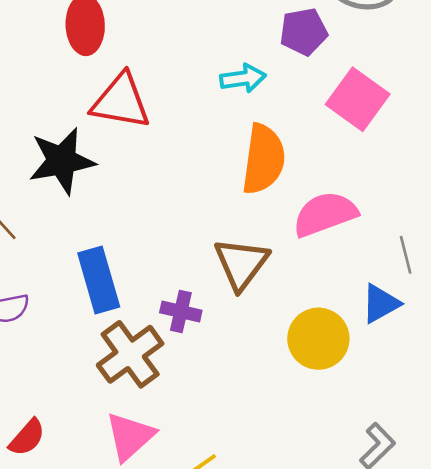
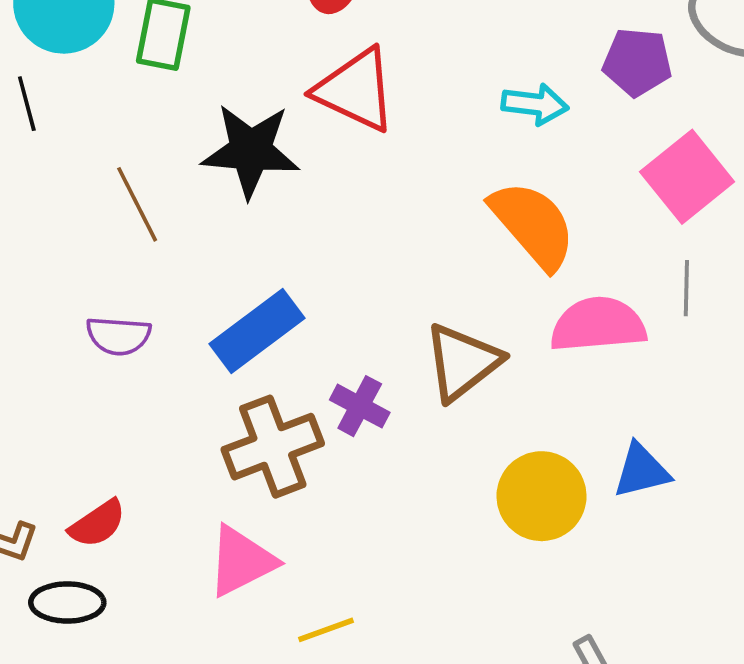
orange semicircle: (263, 159) -> (533, 225), turned -64
gray line: (406, 255) -> (686, 288), moved
blue rectangle: (99, 280) -> (257, 331), turned 54

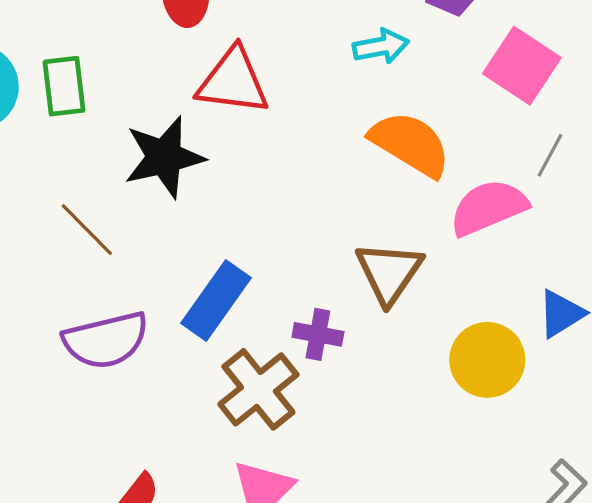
gray line: (686, 288) -> (550, 155), turned 45
purple semicircle: (118, 336) -> (106, 340), size x1.6

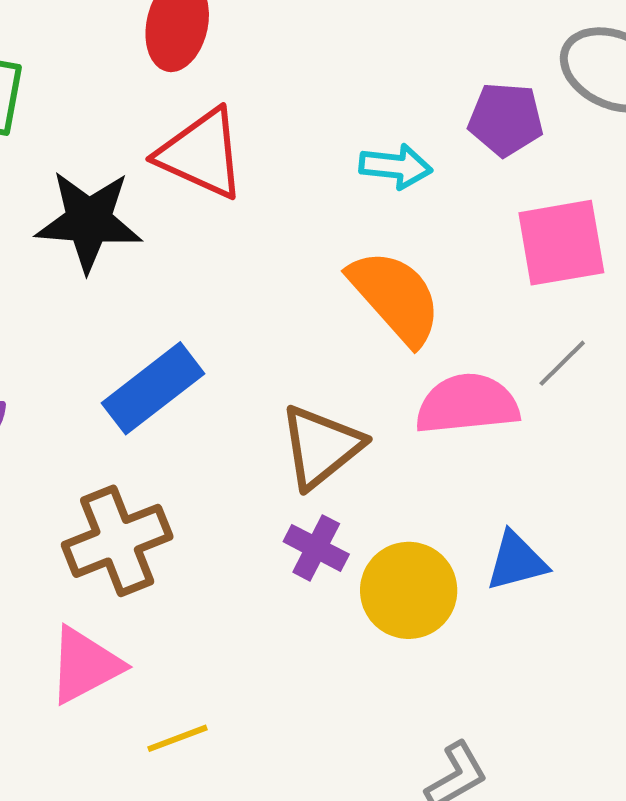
pink square: (522, 66) -> (561, 243), turned 30
blue rectangle: (216, 301) -> (153, 388), moved
purple cross: (318, 334) -> (316, 548), moved

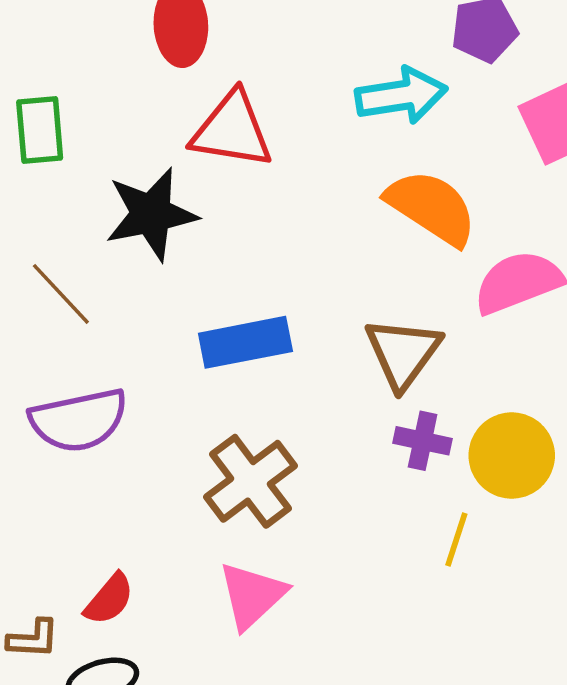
cyan arrow: (396, 166) -> (401, 95), size x1.4
blue rectangle: (153, 388) -> (245, 342), turned 42
yellow line: (178, 738) -> (456, 539), moved, turned -36

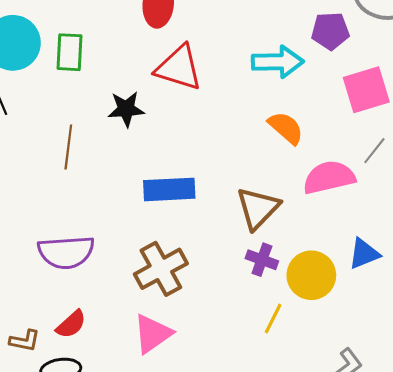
orange semicircle: (431, 207) -> (286, 128), size x0.7
black star: (151, 214) -> (126, 109), size x0.7
brown line: (61, 294) -> (68, 147), turned 42
purple semicircle: (79, 420) -> (66, 252), moved

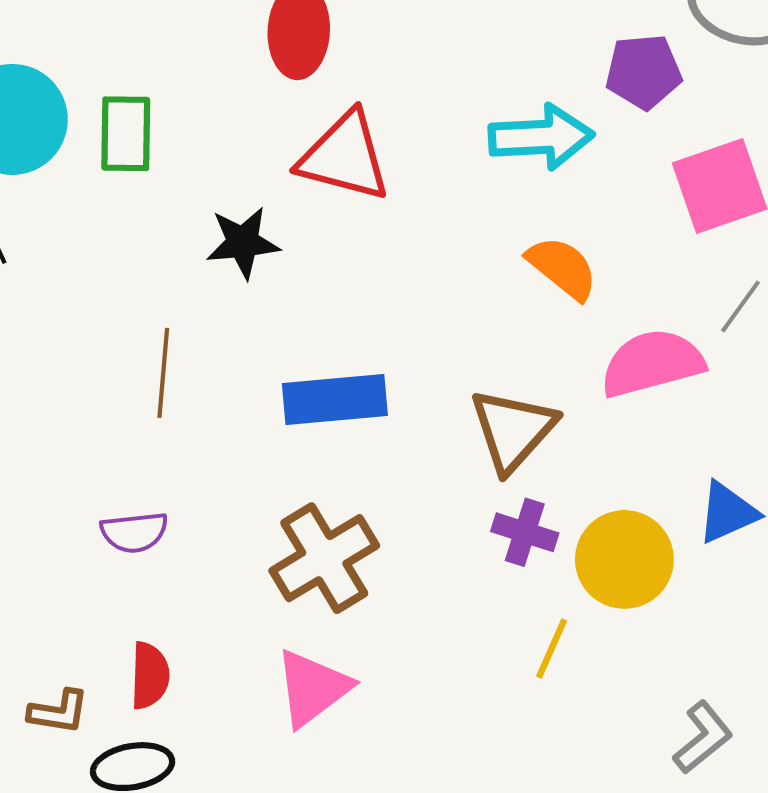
brown line: (68, 147) -> (163, 373), moved
purple semicircle: (66, 252) -> (134, 532), size x0.6
red semicircle: (71, 324) -> (150, 676), turned -44

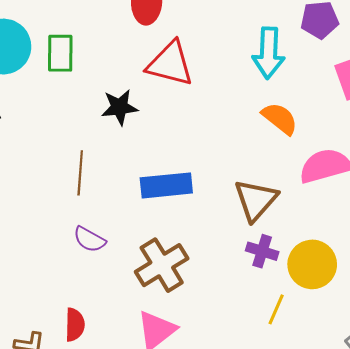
cyan arrow: (541, 137) -> (269, 53), turned 96
purple semicircle: (134, 532) -> (89, 239), moved, turned 36

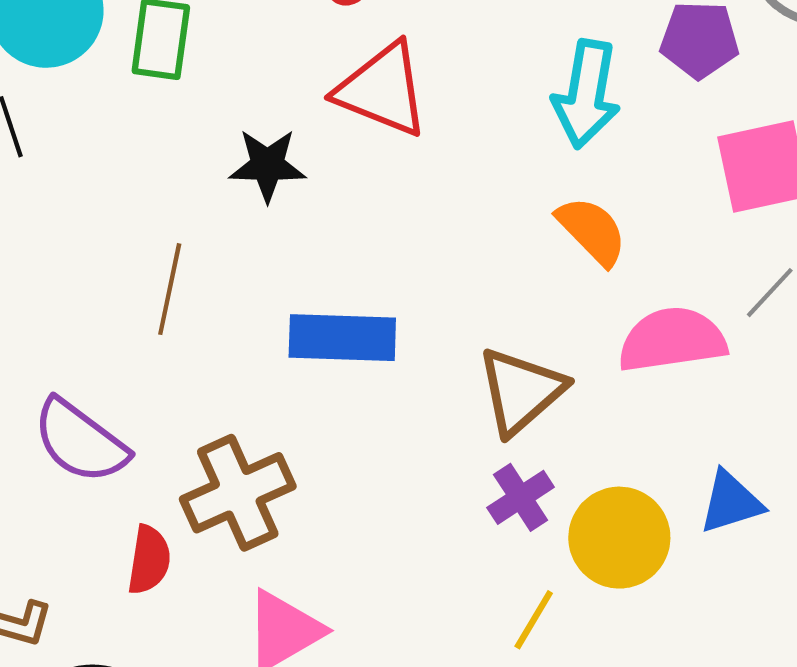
purple semicircle: (89, 239) -> (80, 441), moved, size x1.5
purple cross: (262, 251) -> (521, 497), turned 32
brown cross: (162, 265) -> (238, 493), moved
red semicircle: (75, 325) -> (149, 560), moved

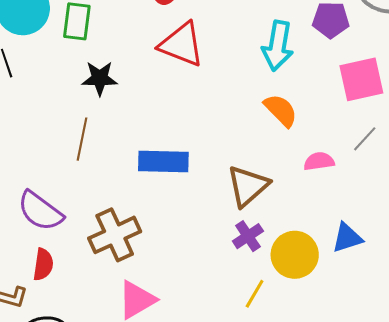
black star: (267, 165) -> (100, 78), moved
pink semicircle: (672, 340) -> (319, 161), size x0.6
red semicircle: (149, 560) -> (43, 264), moved

